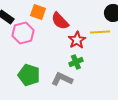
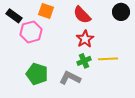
red semicircle: (60, 21) -> (82, 15), moved
yellow line: (100, 32) -> (108, 59), moved

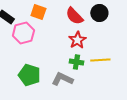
black circle: (121, 12) -> (99, 13), moved
green cross: (84, 61) -> (76, 62), turned 32

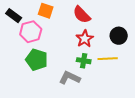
black circle: (99, 13) -> (119, 36), moved
green pentagon: (29, 75) -> (37, 60), moved

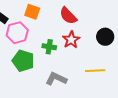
yellow line: (108, 59) -> (95, 71), moved
green cross: (84, 61) -> (49, 47), moved

